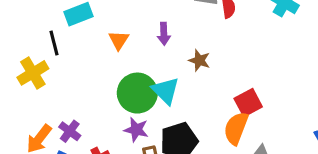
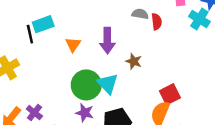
purple arrow: (164, 34) -> (107, 41), size x1.5
black line: (54, 43) -> (30, 34), moved

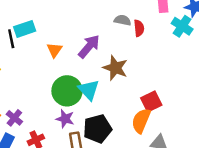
purple arrow: (107, 41) -> (89, 46), turned -140
brown star: (134, 61) -> (115, 68), size x1.5

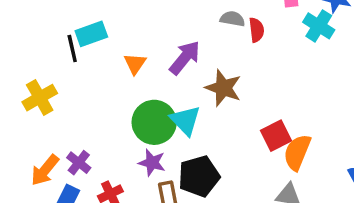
orange semicircle: (141, 121) -> (297, 152), moved

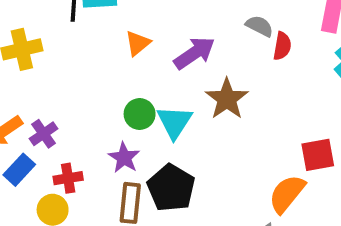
green circle: (154, 122) -> (140, 114), size x0.6
red square: (276, 136) -> (318, 155), moved
black pentagon: (199, 176) -> (171, 188), turned 30

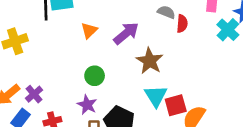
cyan triangle: (174, 122) -> (156, 96), moved
red square: (318, 155) -> (176, 105), moved

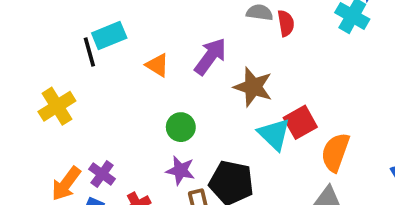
orange triangle: (89, 30) -> (157, 65), turned -30
red square: (176, 105) -> (300, 122), moved

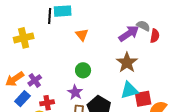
purple arrow: (210, 56) -> (129, 33), moved
red square: (300, 122) -> (143, 99), moved
cyan triangle: (274, 134) -> (129, 90), turned 42

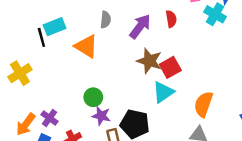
gray semicircle: (143, 26) -> (106, 20), moved, turned 88
orange triangle: (82, 35) -> (86, 46), size x1.5
green circle: (83, 70) -> (93, 97), moved
red square: (143, 99) -> (170, 67), moved

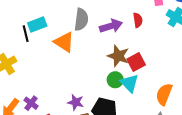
gray semicircle: (106, 20) -> (81, 19), size x1.5
purple arrow: (140, 26) -> (111, 26), turned 35
cyan triangle: (163, 92) -> (129, 83), turned -42
green circle: (93, 97) -> (115, 80), moved

